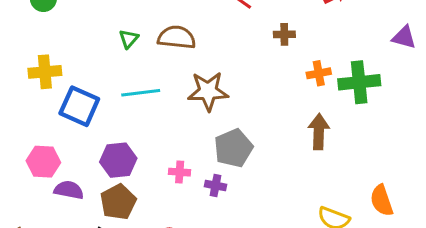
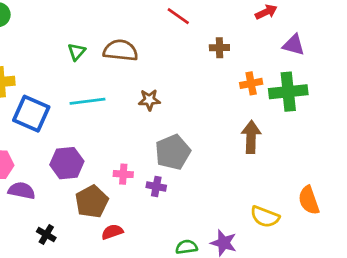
purple triangle: (404, 37) -> (294, 45), moved
brown star: (208, 91) -> (149, 100), size x0.6
brown pentagon: (118, 202) -> (92, 202), moved

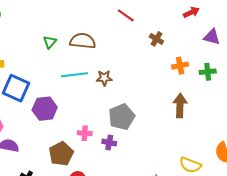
brown cross: (219, 48) -> (156, 39), turned 32
green cross: (288, 92) -> (208, 72), size x0.6
cyan line: (88, 101) -> (74, 75), moved
purple hexagon: (67, 163) -> (45, 109), moved

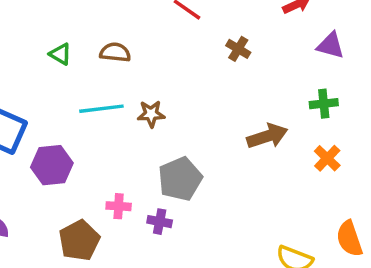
brown semicircle: (83, 41) -> (115, 52), size x0.7
green triangle: (50, 42) -> (60, 54), turned -40
orange cross: (180, 66) -> (327, 158), moved, turned -35
brown arrow: (180, 106) -> (267, 136), moved, turned 70

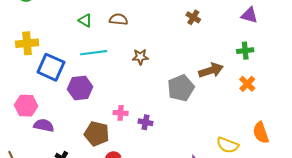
cyan line: (101, 109) -> (94, 53), moved
gray pentagon: (180, 179) -> (181, 88), moved
brown pentagon: (79, 240) -> (97, 134), turned -30

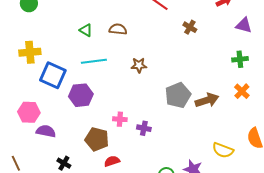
brown arrow: (211, 70) -> (207, 100), moved

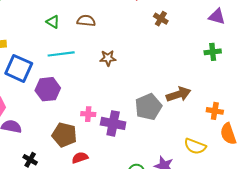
orange cross: (242, 91) -> (215, 111), moved, turned -35
gray pentagon: (178, 95) -> (148, 107), moved
purple cross: (144, 128) -> (113, 123), size x1.6

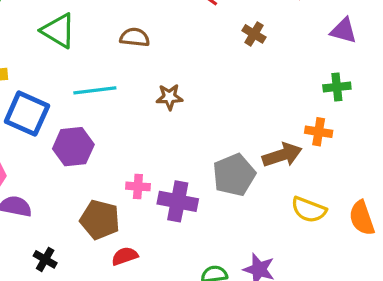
green triangle: (53, 22) -> (58, 31), moved, size x1.6
orange cross: (215, 111) -> (319, 132), moved
yellow semicircle: (195, 146) -> (309, 210), moved

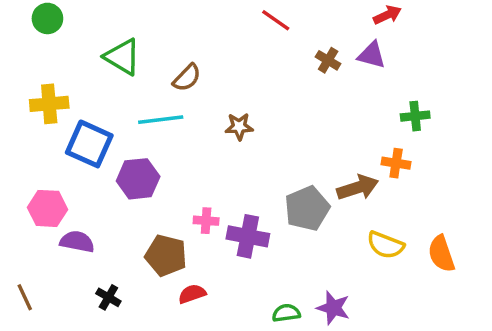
purple triangle: (344, 31) -> (372, 55), moved
brown semicircle: (135, 37) -> (187, 78), moved, turned 128

